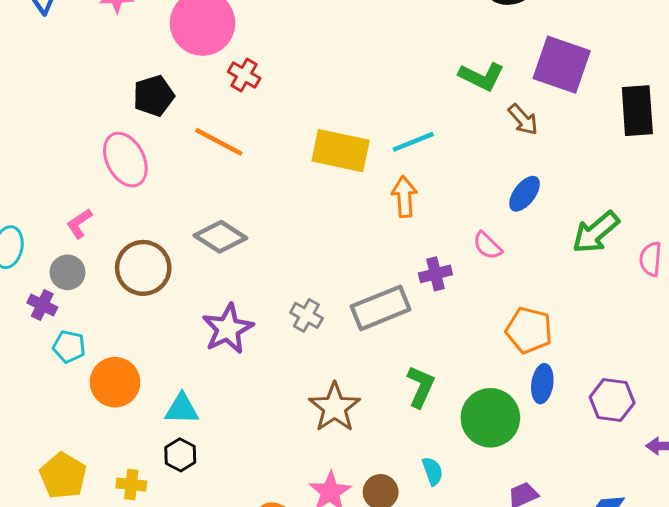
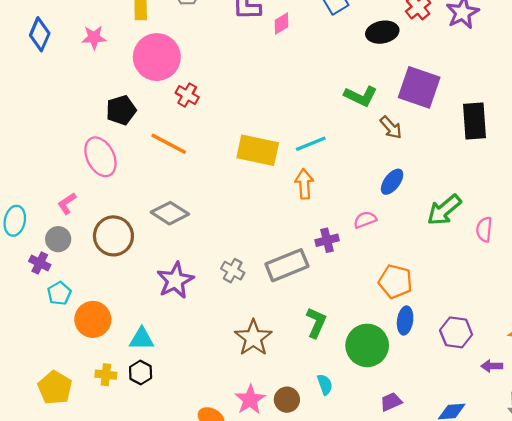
pink semicircle: (487, 246) -> (365, 220), turned 115
cyan pentagon: (69, 347) -> (59, 293), turned 30
yellow cross: (131, 485) -> (106, 375), moved

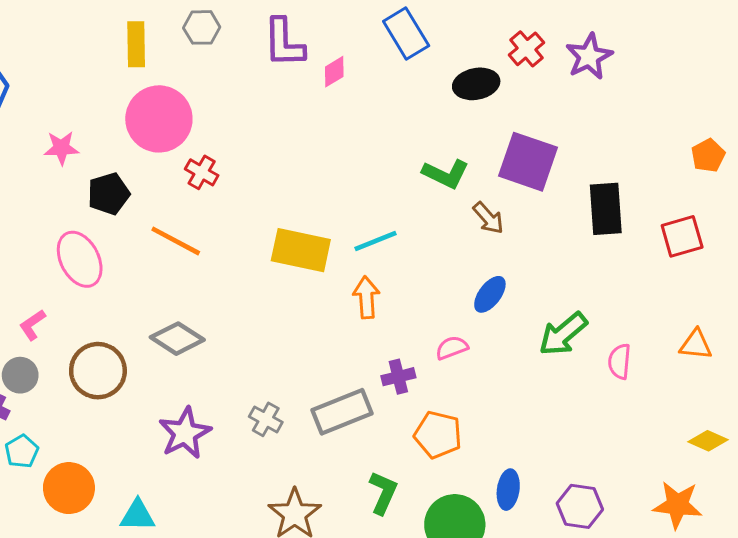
pink star: (94, 38) -> (61, 148), moved
orange pentagon: (395, 281) -> (438, 435), moved

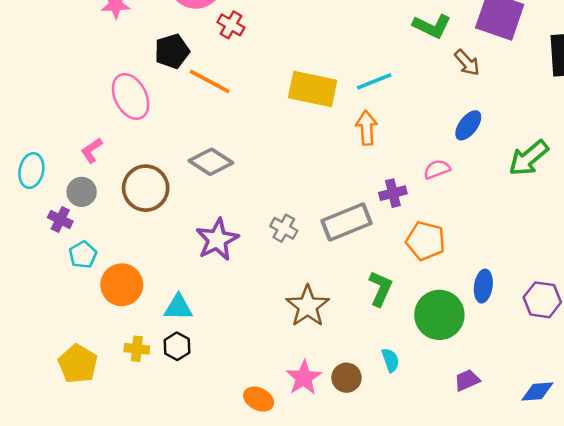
black pentagon: (109, 194) -> (172, 51), moved

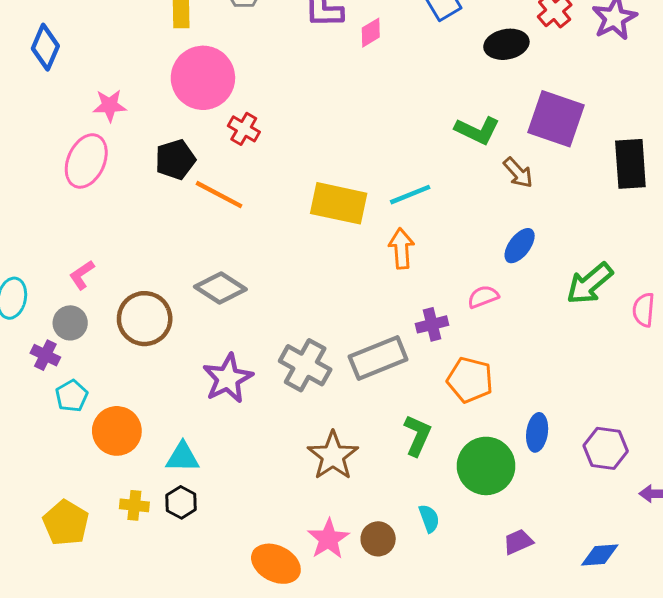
pink ellipse: (131, 96) -> (86, 161), moved, turned 51
gray cross: (284, 228) -> (305, 365), size x1.6
orange ellipse: (259, 399) -> (276, 564), size x1.4

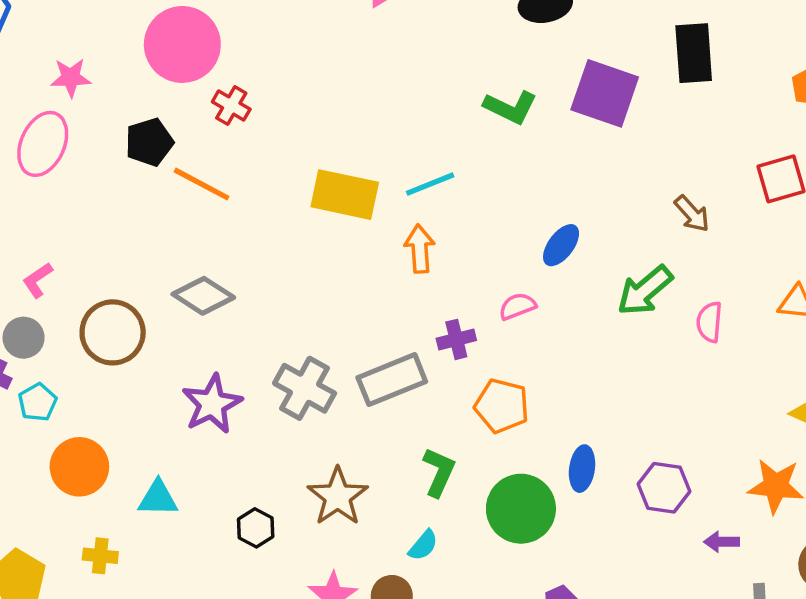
black rectangle: (630, 164) -> (694, 53), moved
brown arrow: (518, 173) -> (692, 214), moved
cyan pentagon: (72, 396) -> (38, 402), moved
black hexagon: (181, 502) -> (256, 528), moved
cyan semicircle: (429, 518) -> (423, 545), moved, turned 60

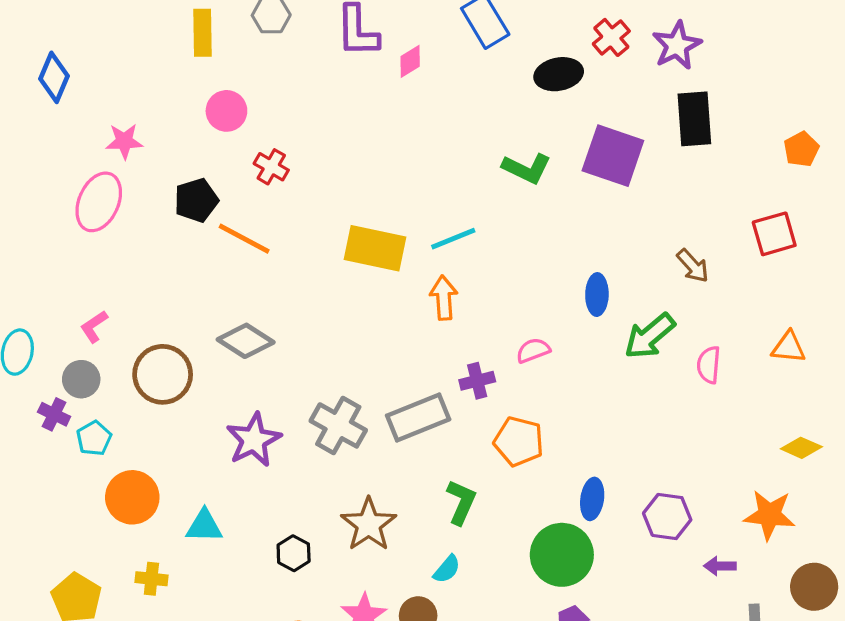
pink circle: (182, 44) -> (226, 111), size x0.6
blue ellipse: (561, 245) -> (597, 295), moved, turned -36
green circle: (521, 509) -> (562, 555), moved

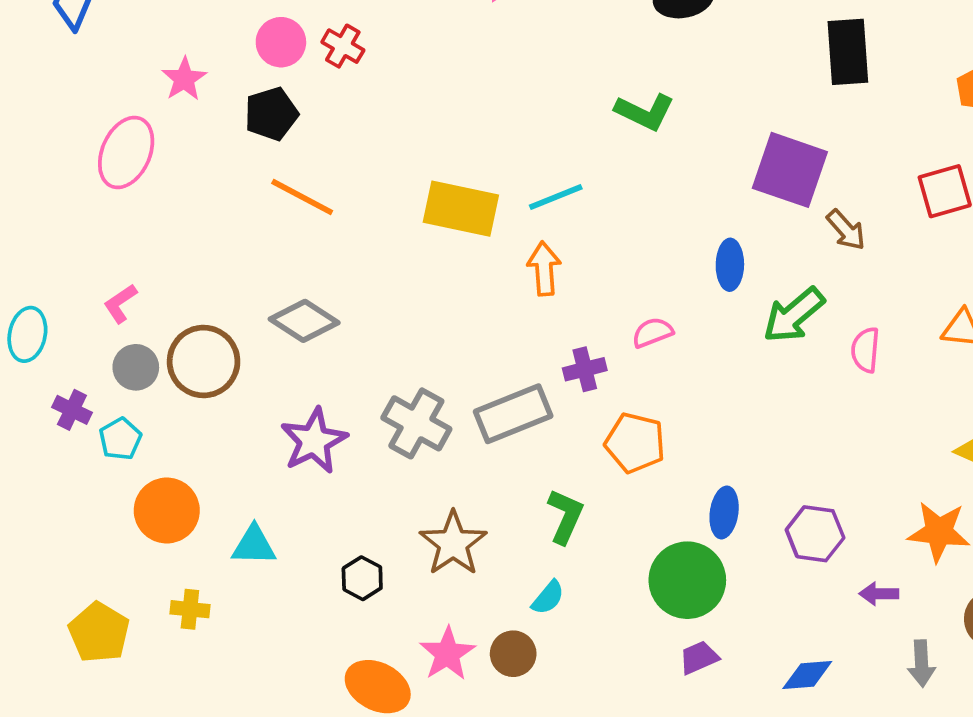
pink star: (124, 141) -> (184, 79), moved, turned -30
purple square: (613, 156) -> (790, 170), moved
red cross: (271, 167) -> (343, 46), moved
black pentagon: (196, 200) -> (271, 114), moved
gray circle: (81, 379) -> (136, 367), moved

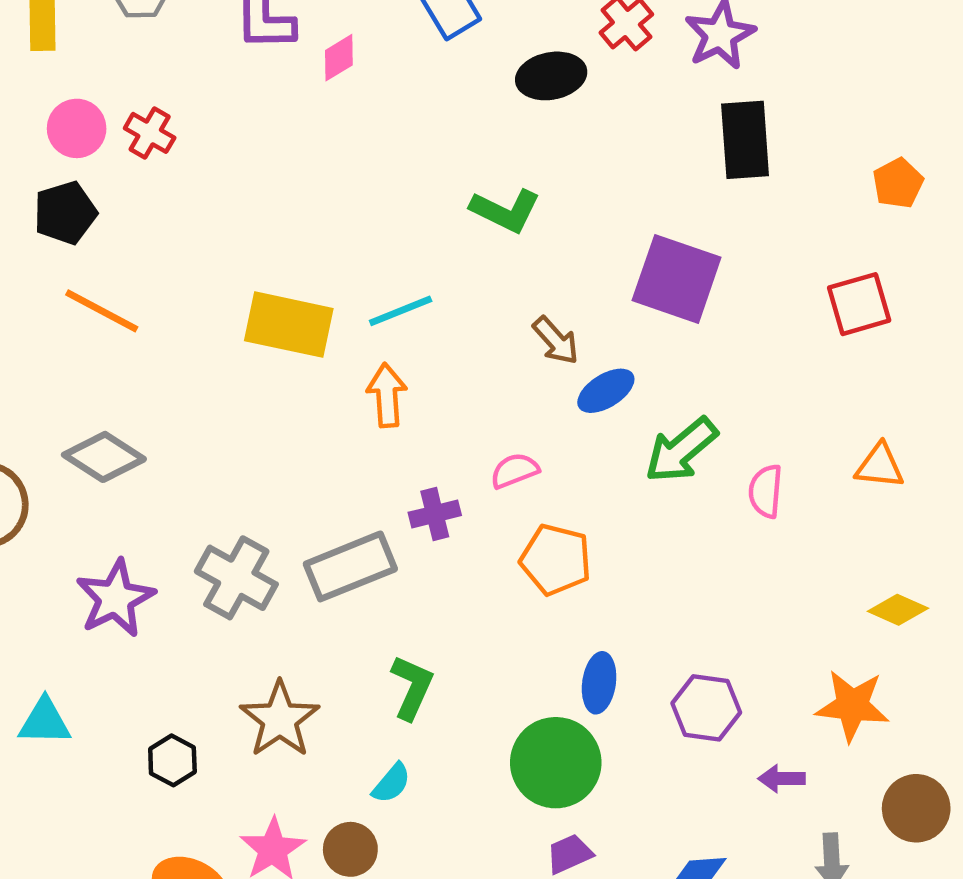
brown arrow: (846, 230) -> (556, 341), moved
blue ellipse: (730, 265) -> (606, 391), turned 57
orange pentagon: (635, 443) -> (556, 560), moved

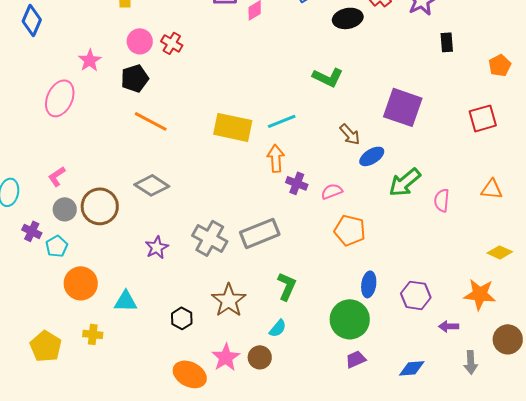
black rectangle: (745, 140) -> (447, 42), moved, size x0.6
purple cross: (435, 514) -> (297, 183), moved, turned 35
purple star: (115, 598) -> (157, 247), size x0.7

